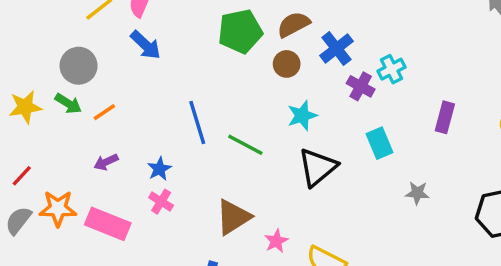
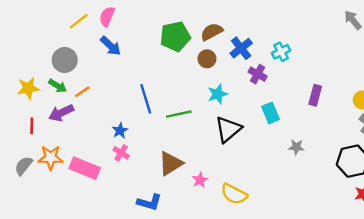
cyan cross: (392, 69) -> (281, 52), moved
green line: (245, 145) -> (179, 114), turned -40
purple arrow: (106, 162) -> (61, 113), moved, size x1.5
red line: (22, 176) -> (32, 126), moved, turned -42

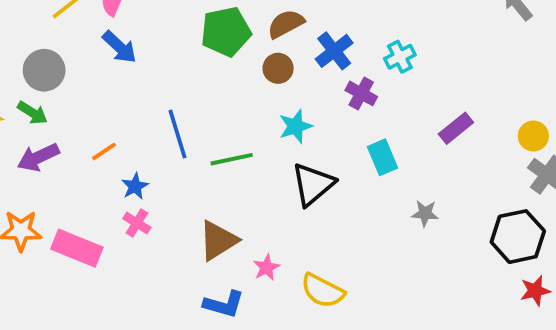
orange line: (82, 92) -> (104, 151), moved
purple rectangle: (315, 95) -> (456, 128), turned 36
blue L-shape: (149, 202) -> (224, 304), moved

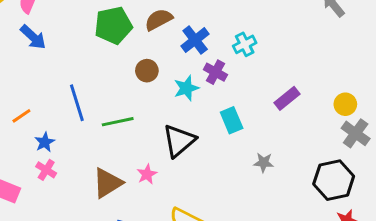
brown circle: (278, 68) -> (147, 71), moved
cyan star: (295, 126) -> (186, 88), moved
pink star: (266, 267) -> (147, 174), moved

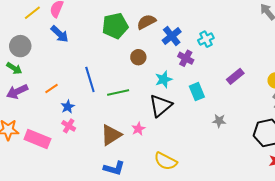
cyan star: (186, 88) -> (164, 79), moved

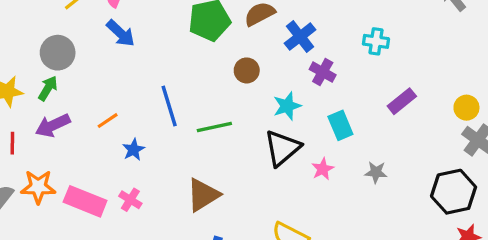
cyan cross: (206, 39) -> (376, 41), moved, turned 35
green arrow: (14, 68) -> (48, 88), turned -91
pink cross: (69, 126) -> (130, 200), moved
pink star: (138, 129) -> (323, 169), moved

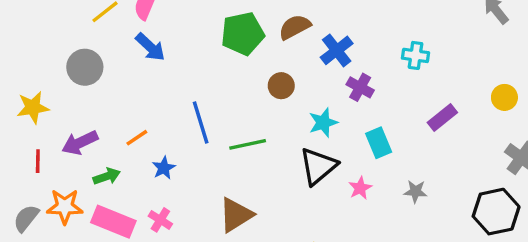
green arrow: (48, 88) -> (107, 176), moved, turned 40
yellow circle: (466, 108) -> (504, 97), moved

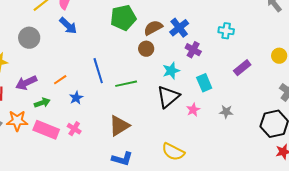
brown semicircle: (295, 27) -> (153, 28), moved

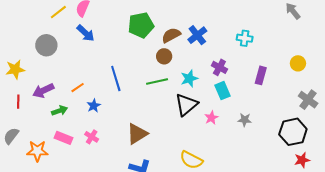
purple cross: (193, 50) -> (219, 67), moved
purple rectangle: (242, 68) -> (261, 75), turned -36
green line: (126, 84) -> (157, 81), moved
orange star: (17, 121) -> (37, 151), moved
pink rectangle: (46, 130) -> (63, 138), size x0.7

